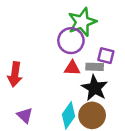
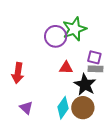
purple circle: (71, 41) -> (56, 36), moved
gray rectangle: (95, 67) -> (95, 69), moved

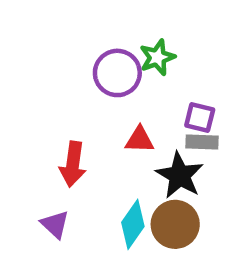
green star: (74, 29) -> (157, 57), size x0.7
red arrow: (18, 73) -> (73, 164), moved

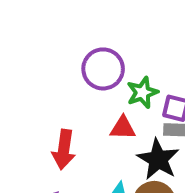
green star: (157, 57) -> (142, 93), moved

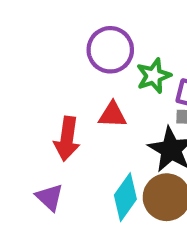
red triangle: (123, 128) -> (112, 115), moved

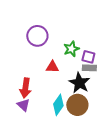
purple circle: (110, 50) -> (37, 36), moved
red arrow: (67, 139) -> (25, 88), moved

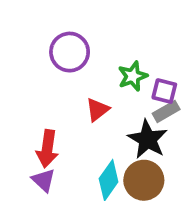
red triangle: (52, 67) -> (97, 110), turned -40
gray rectangle: (89, 68) -> (166, 111), turned -32

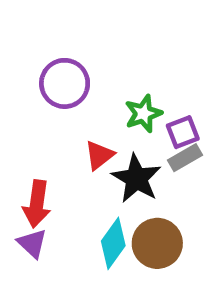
purple square: (164, 91) -> (183, 132), turned -35
black star: (148, 139) -> (136, 178), moved

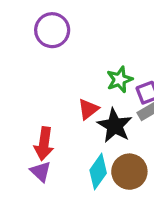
purple circle: (65, 83) -> (52, 30), moved

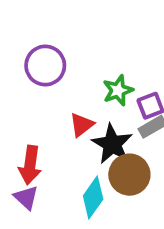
purple circle: (52, 30) -> (45, 66), moved
brown circle: (129, 172) -> (129, 175), moved

